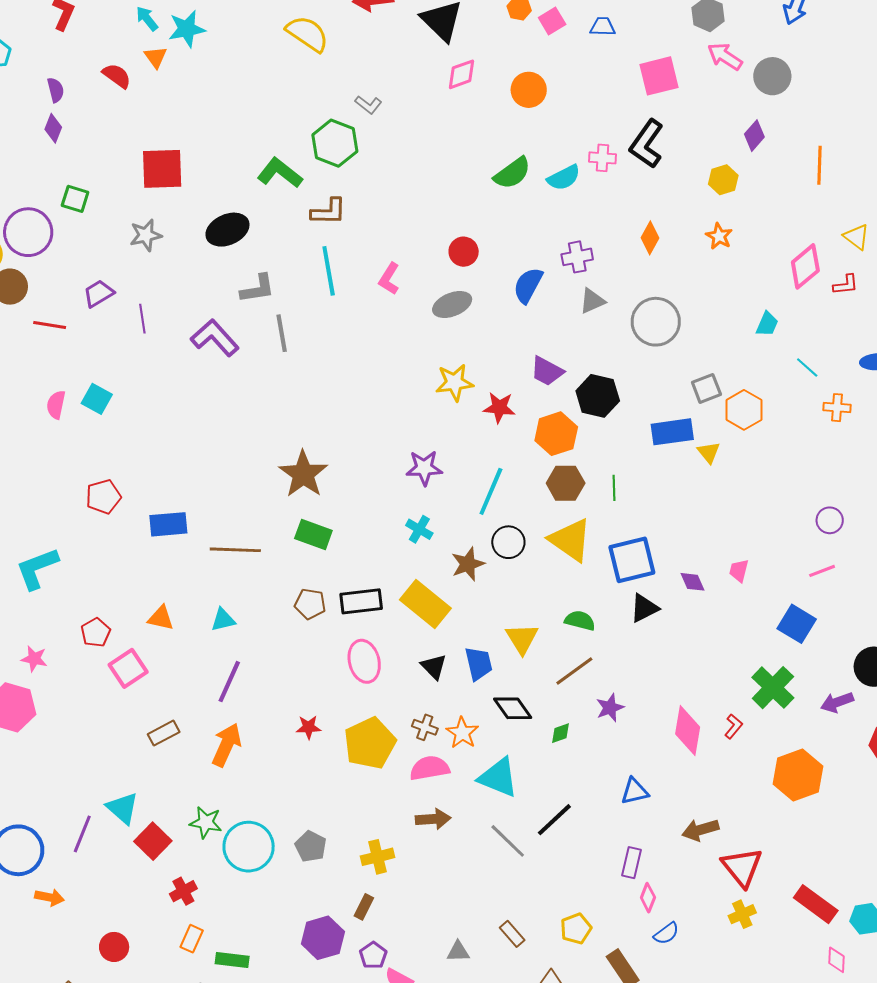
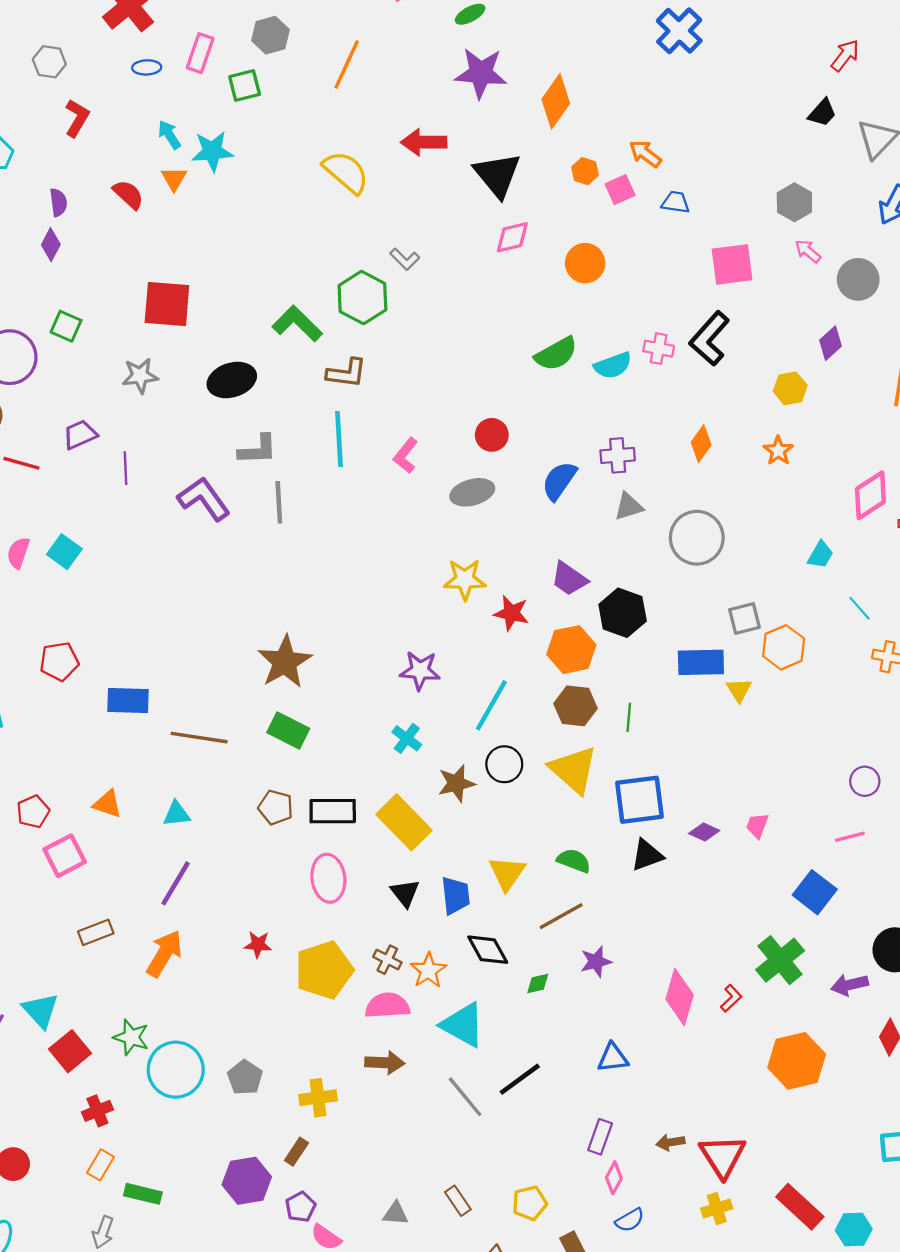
pink arrow: (725, 56) -> (808, 251), size x0.7
purple diamond: (693, 582) -> (704, 832), turned -48
brown arrow: (700, 830) -> (670, 1142), moved, size x0.7

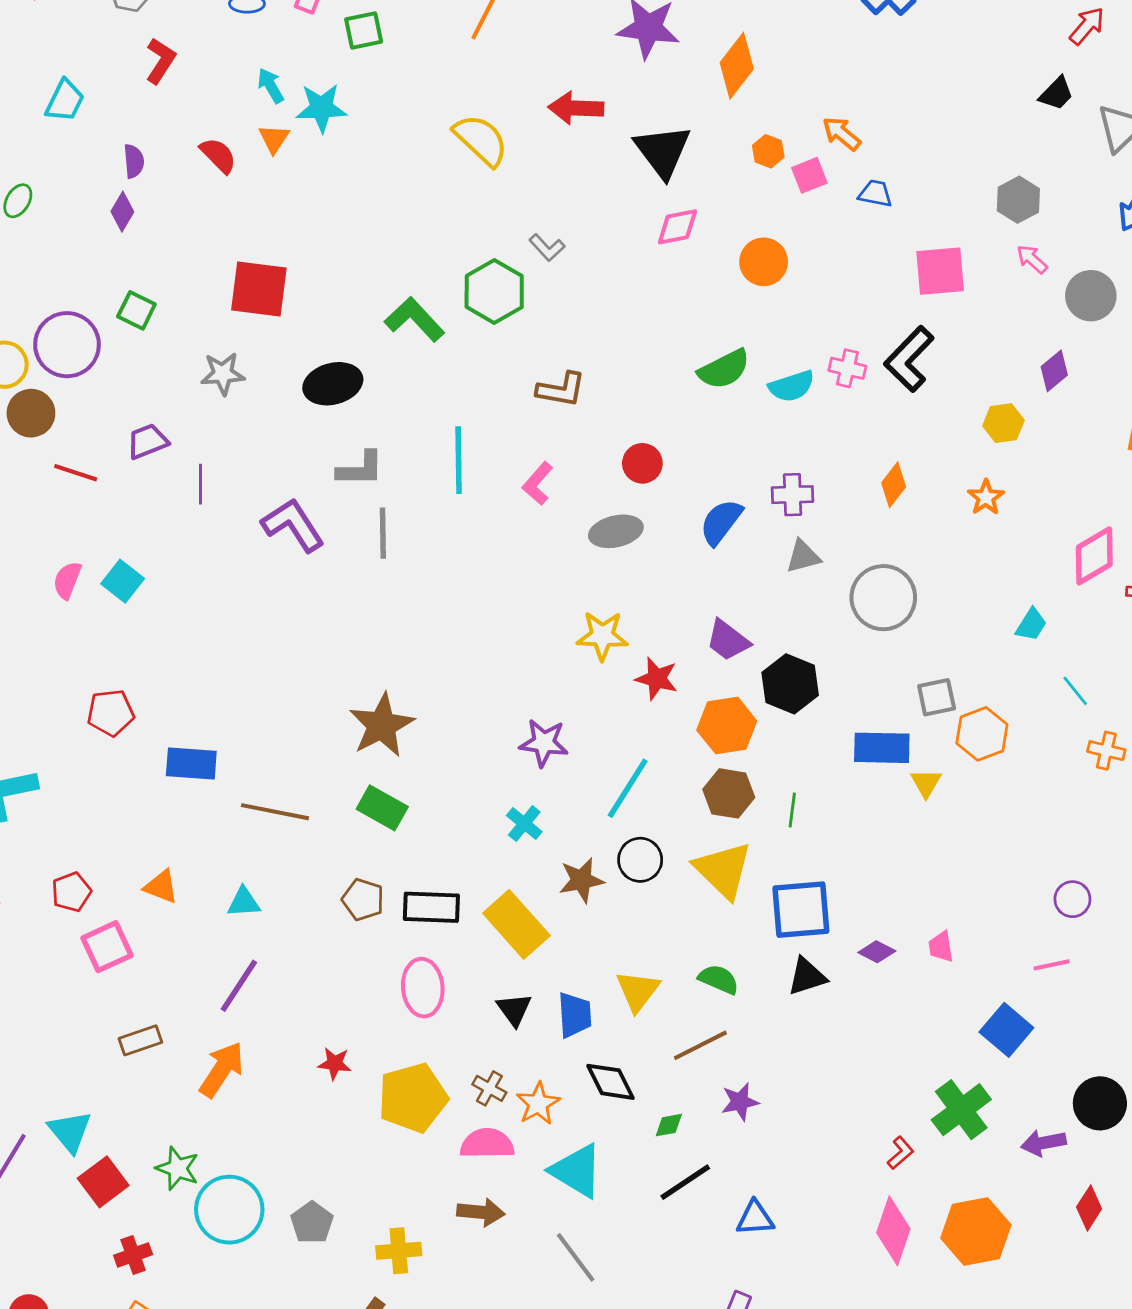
brown L-shape: (347, 373) -> (561, 390), moved
pink trapezoid: (757, 826) -> (941, 947), turned -32
pink diamond: (680, 997) -> (893, 1231), moved
black line: (520, 1079) -> (685, 1182), moved

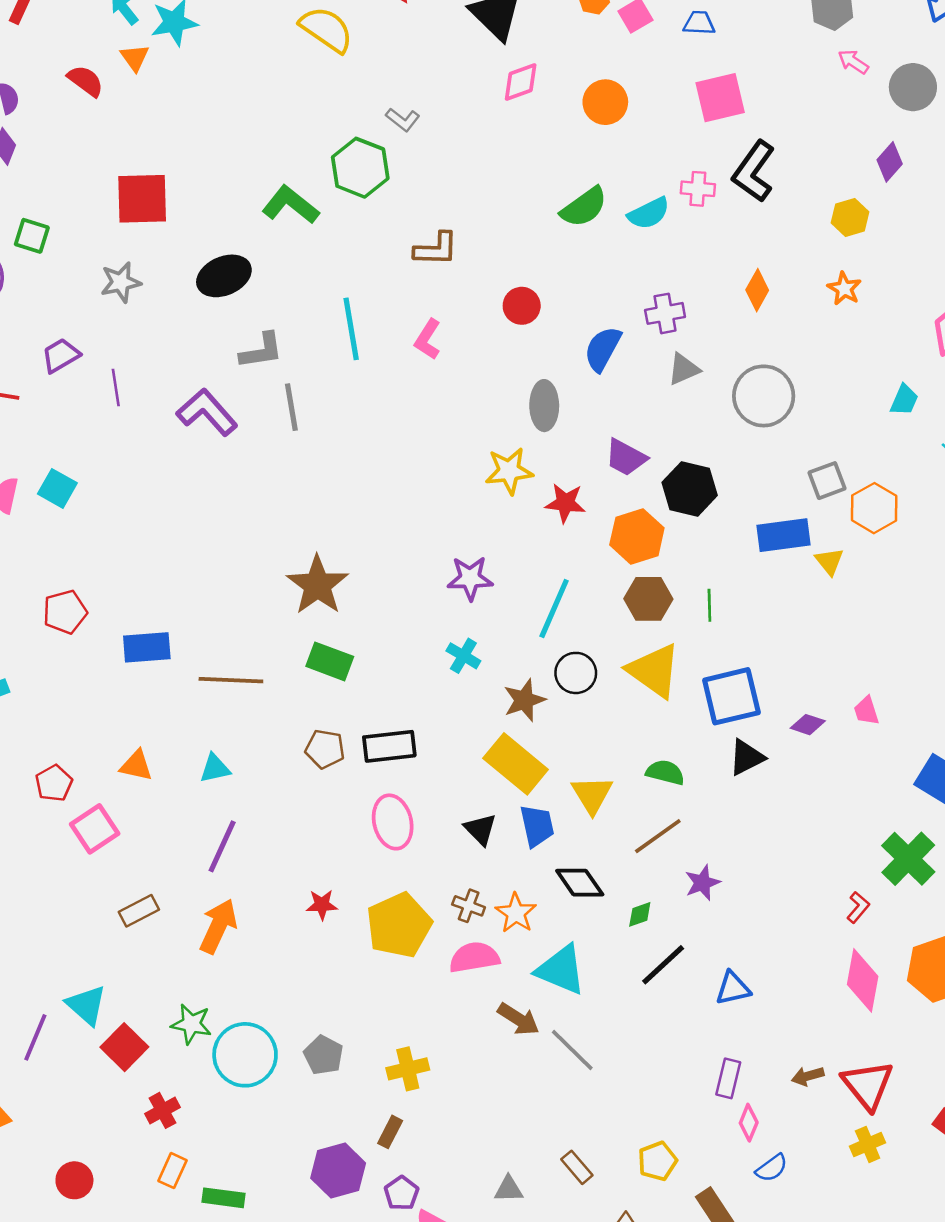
pink square: (940, 271) -> (720, 98), moved
gray ellipse: (616, 531) -> (544, 406), moved, turned -69
yellow rectangle: (516, 924) -> (516, 764), moved
brown arrow: (481, 1212) -> (519, 1019), moved, turned 36

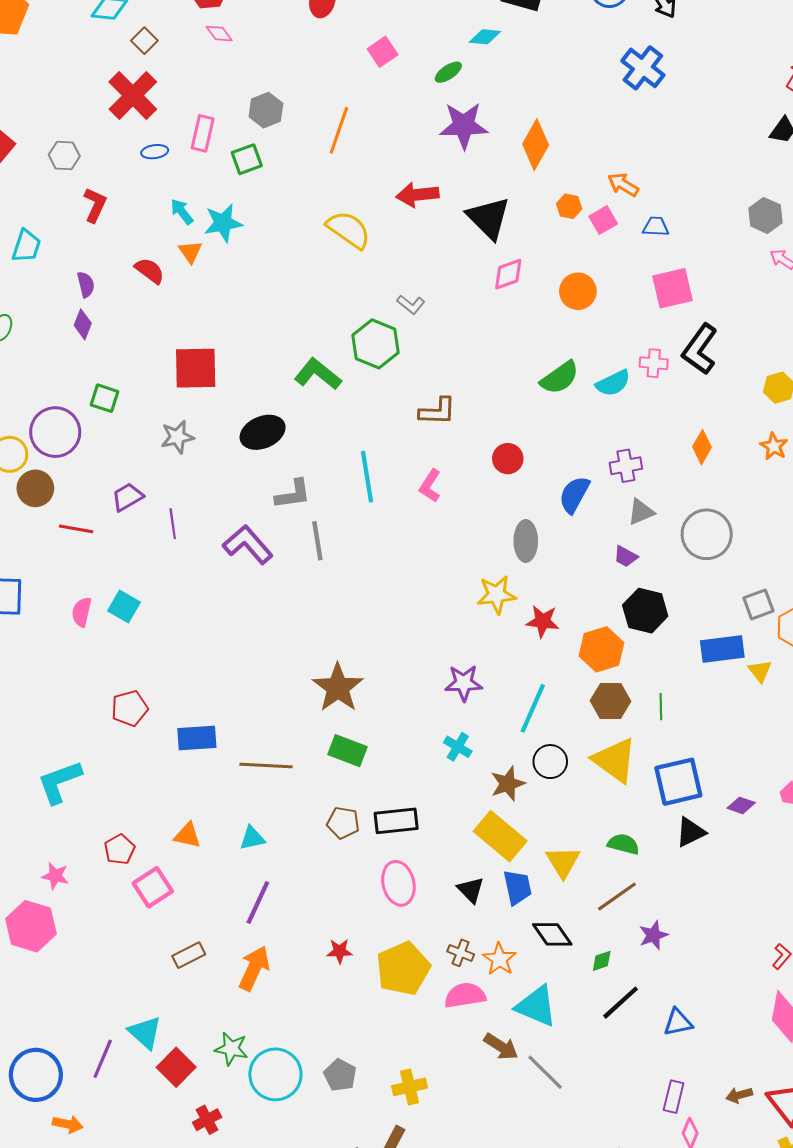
purple trapezoid: (626, 457) -> (626, 556), moved, size x0.7

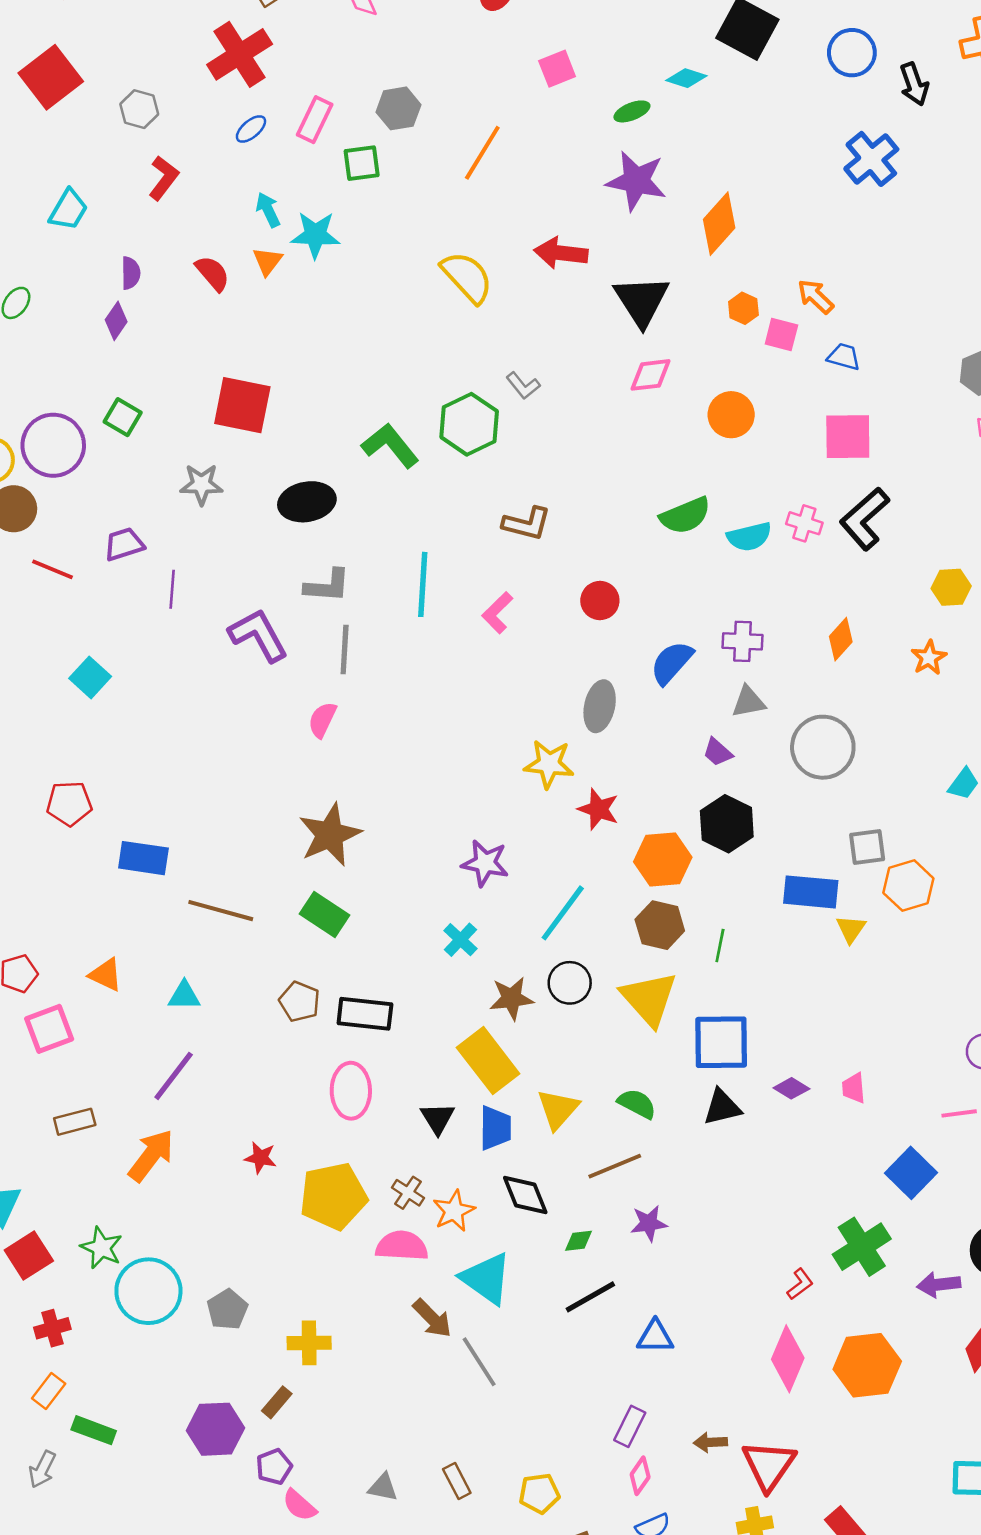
blue ellipse: (155, 152) -> (251, 129), turned -45
pink square: (603, 220) -> (781, 334), turned 32
pink semicircle: (82, 612) -> (322, 720), moved

